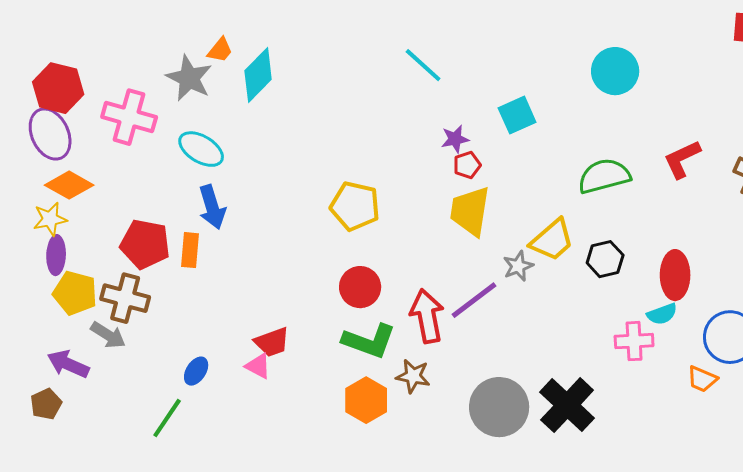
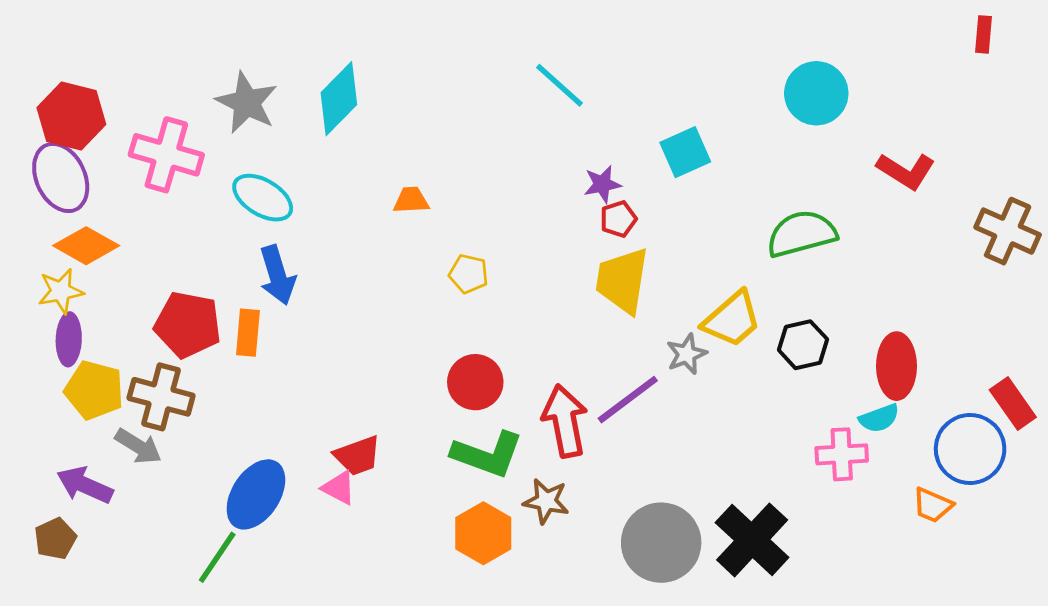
orange trapezoid: (220, 50) -> (411, 200), moved, turned -132
red L-shape: (682, 159) -> (906, 171), moved, turned -123
yellow pentagon: (355, 206) -> (469, 274), size x0.6
blue ellipse: (196, 371) -> (256, 494), size x1.8

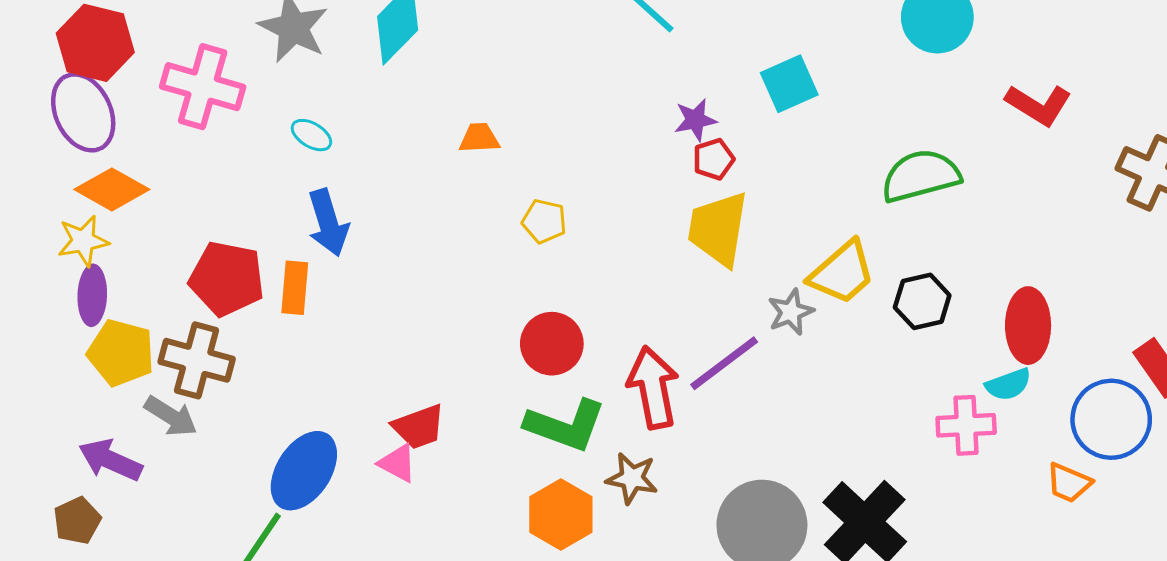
cyan ellipse: (263, 198) -> (311, 135), size x0.6

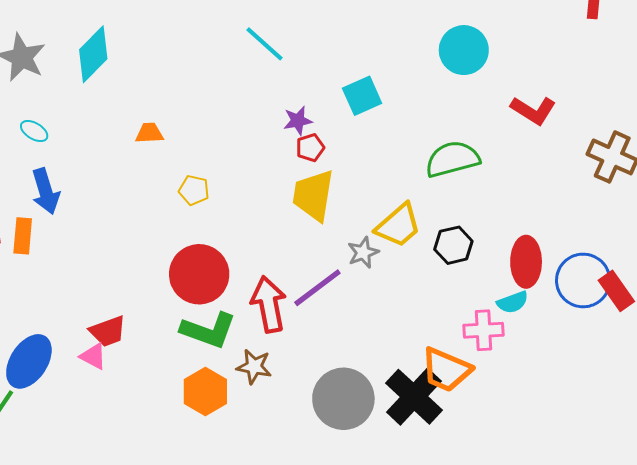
red circle: (552, 344) -> (199, 274), size x1.4
blue circle: (1111, 419) -> (583, 280), moved
orange trapezoid: (1069, 483) -> (446, 370), moved, size x1.6

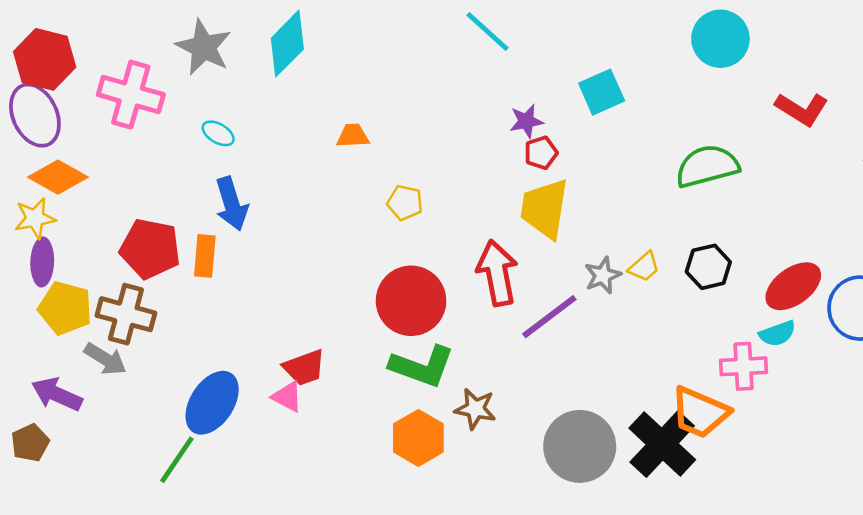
yellow trapezoid: (398, 225) -> (644, 267), moved, size x0.6
red ellipse: (526, 262) -> (793, 286), turned 54
red arrow: (269, 304) -> (497, 273), moved

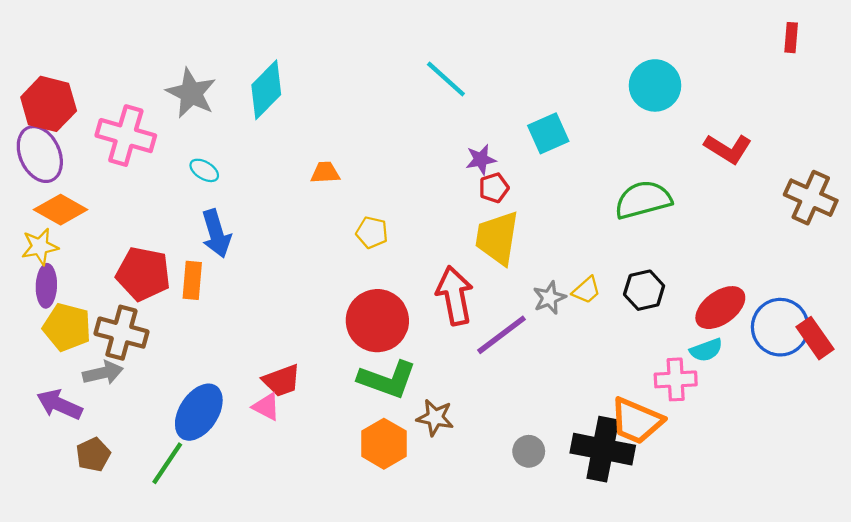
gray arrow: (105, 359) -> (103, 373), turned -45
brown pentagon: (30, 443) -> (93, 455), moved
black cross: (662, 444) -> (603, 449), turned -32
gray circle: (580, 446) -> (529, 451), size x0.5

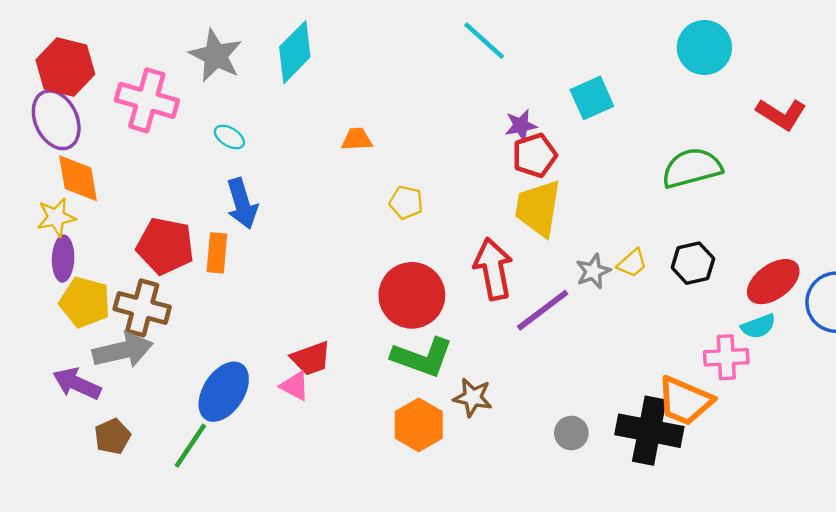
red pentagon: (494, 188) -> (535, 155), size x1.4
orange diamond: (61, 210) -> (78, 178), turned 51
gray arrow: (103, 373) -> (123, 350), size x1.4

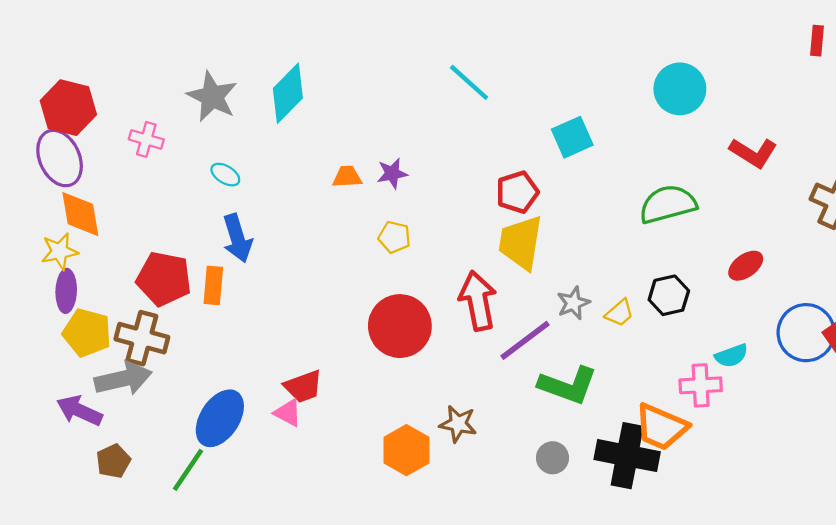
pink cross: (147, 100) -> (146, 139), size x0.6
purple star: (521, 126) -> (392, 173), moved
yellow trapezoid: (632, 263) -> (619, 313), moved
red ellipse: (773, 282) -> (746, 266), moved, size x0.7
green L-shape: (422, 357) -> (568, 385), moved

